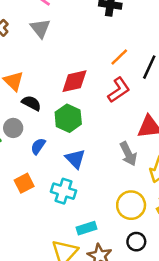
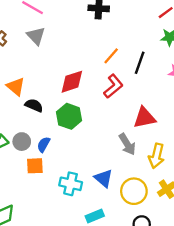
gray circle: (13, 128) -> (22, 142), moved
blue triangle: (75, 159) -> (104, 178), moved
orange square: (24, 183) -> (35, 166), moved, turned 30

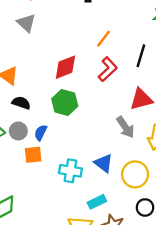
black line: (140, 63) -> (141, 56), moved
black semicircle: (34, 105) -> (21, 103), moved

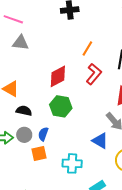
gray triangle: (26, 23) -> (21, 43), turned -30
blue triangle: (104, 163) -> (100, 141), moved

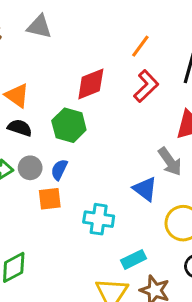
green hexagon: (61, 106) -> (69, 125), moved
black semicircle: (24, 111) -> (20, 128), moved

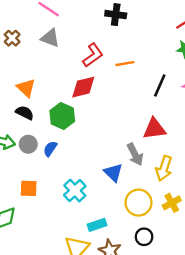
orange line: (140, 46) -> (125, 64), turned 36
red L-shape: (146, 86) -> (93, 55), moved
orange square: (50, 199) -> (29, 188), moved
cyan cross: (99, 219) -> (75, 191), turned 30

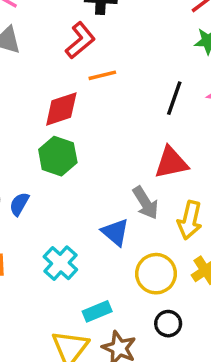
red L-shape: (93, 55) -> (80, 40), moved
orange line: (125, 64) -> (102, 75), moved
green hexagon: (62, 116) -> (58, 156), moved

